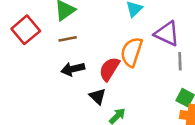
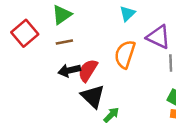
red semicircle: (109, 69) -> (88, 70), moved
black triangle: (98, 96) -> (93, 96), size x1.5

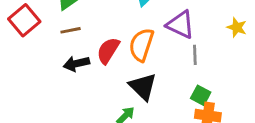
red semicircle: (88, 70) -> (108, 51), moved
black triangle: (93, 96) -> (143, 87), moved

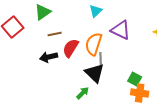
brown line: (71, 30) -> (55, 34), moved
gray line: (195, 55) -> (101, 59), moved

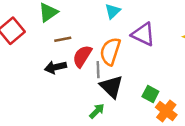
gray line: (101, 59) -> (98, 70), moved
green square: (135, 79) -> (150, 94), moved
orange cross: (140, 93) -> (166, 111), turned 30

